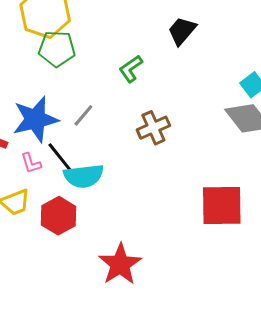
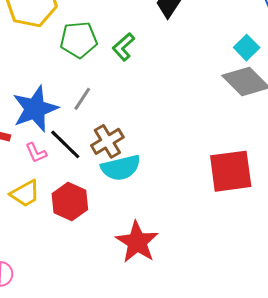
green pentagon: (57, 49) -> (79, 40), moved
brown cross: (153, 128) -> (107, 141), moved
cyan semicircle: (84, 176) -> (121, 168), moved

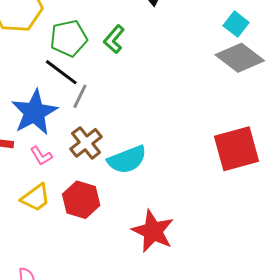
brown cross: (107, 141) -> (86, 143), moved
black line: (65, 144) -> (61, 72), moved

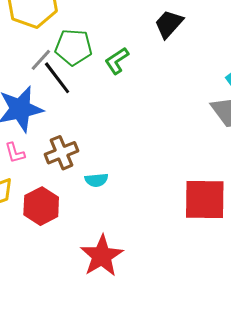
gray line: (80, 96) -> (41, 60), moved
cyan semicircle: (127, 160) -> (96, 180), size x0.6

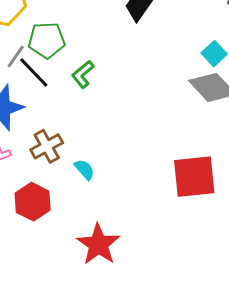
green L-shape: (117, 61) -> (83, 74), moved
cyan semicircle: (96, 180) -> (84, 169), turned -120

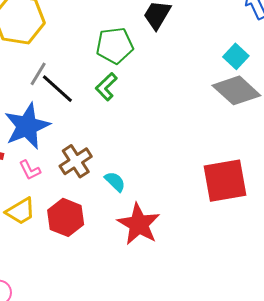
green pentagon: (47, 40) -> (115, 46), moved
red star: (98, 244) -> (139, 224), moved

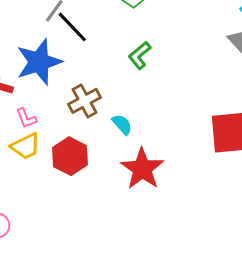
green L-shape: (106, 87) -> (140, 55), moved
pink L-shape: (30, 170) -> (26, 118), moved

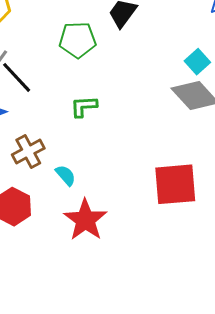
green L-shape: (140, 55) -> (84, 106), turned 36

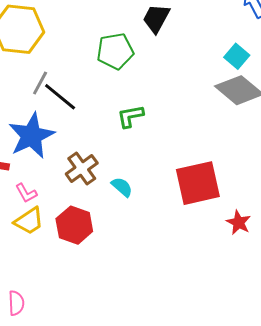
red square: (175, 184) -> (198, 183), moved
red star: (85, 220) -> (239, 223), moved, size x0.6

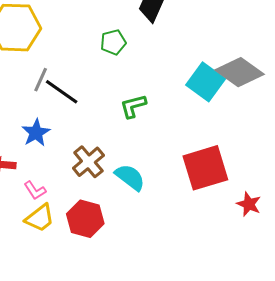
green pentagon: (115, 51) -> (113, 42), size x0.7
cyan square: (237, 56) -> (206, 82), moved, size x1.5
blue star: (31, 136) -> (36, 133), size x0.6
cyan semicircle: (122, 187) -> (130, 177), size x1.4

